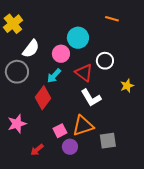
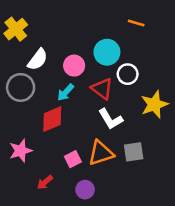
cyan circle: (78, 38) -> (107, 52), moved
yellow star: (127, 86) -> (154, 104), size x1.6
red diamond: (43, 98) -> (52, 119), turned 30
gray square: (108, 141) -> (134, 152), moved
purple circle: (70, 147) -> (85, 190), moved

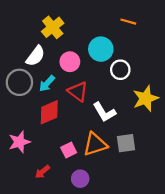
yellow cross: (16, 29) -> (53, 27), moved
red triangle: (102, 89) -> (78, 92), moved
cyan arrow: (66, 92) -> (47, 83), moved

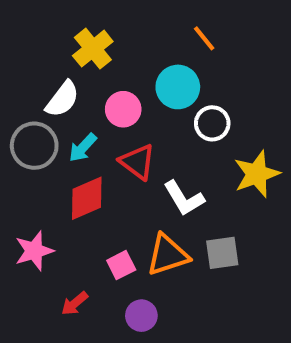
orange line: (128, 22) -> (204, 38), moved, turned 35

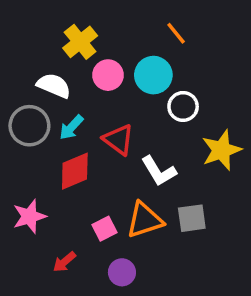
white semicircle: (62, 99) -> (54, 86), turned -104
pink circle: (123, 109) -> (108, 75), moved

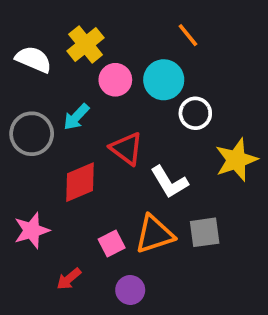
white semicircle: (54, 86) -> (33, 59), moved
cyan arrow: (71, 127) -> (76, 117), moved

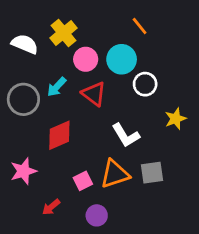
red triangle: (127, 149) -> (94, 94), moved
yellow star: (236, 160) -> (175, 119), size x0.7

